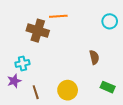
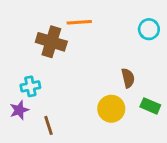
green rectangle: (108, 87) -> (150, 106), moved
yellow circle: (68, 90) -> (111, 109), moved

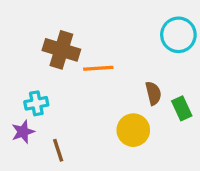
orange line: (79, 22) -> (98, 68), moved
cyan circle: (149, 29) -> (178, 35), size x1.4
green rectangle: (150, 106) -> (182, 108), moved, turned 42

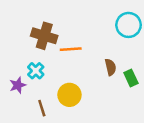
cyan cross: (36, 103) -> (36, 71), moved, turned -35
yellow circle: (133, 130) -> (69, 95), moved
purple star: (23, 132) -> (18, 85), moved

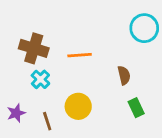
brown cross: (44, 36) -> (34, 48), moved
green rectangle: (131, 78) -> (136, 108), moved
purple star: (18, 85) -> (16, 113), moved

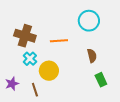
cyan circle: (144, 28) -> (89, 21), moved
yellow circle: (78, 106) -> (49, 71), moved

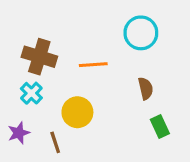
cyan cross: (30, 59) -> (31, 93), moved

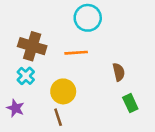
cyan circle: (141, 33) -> (88, 18), moved
purple star: (19, 133) -> (15, 108), turned -30
brown line: (55, 142) -> (58, 117), moved

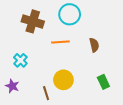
brown cross: (32, 46) -> (33, 21), moved
brown semicircle: (119, 72) -> (94, 45), moved
yellow circle: (63, 91) -> (63, 80), moved

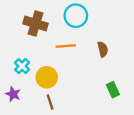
yellow circle: (63, 80) -> (47, 77), moved

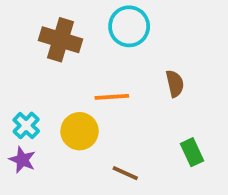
orange line: (66, 46) -> (112, 97), moved
cyan cross: (22, 66) -> (26, 125), moved
brown line: (50, 102) -> (125, 173), moved, turned -48

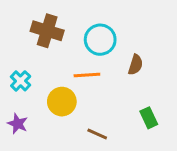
cyan circle: (129, 26) -> (100, 40), moved
brown semicircle: (175, 84) -> (136, 65), turned 30
cyan cross: (26, 125) -> (21, 81), moved

